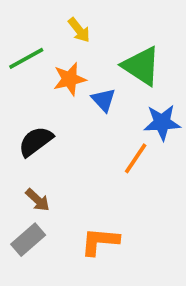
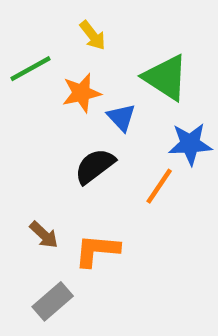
black semicircle: (36, 141) -> (95, 166), moved
gray rectangle: (28, 240) -> (53, 301), moved
orange L-shape: (100, 241) -> (97, 250), moved

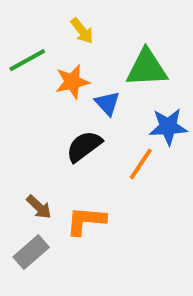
green triangle: (166, 77) -> (147, 68), turned -36
gray rectangle: (53, 301) -> (31, 252), moved

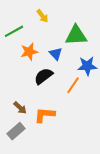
orange star: (72, 82) -> (29, 52), moved

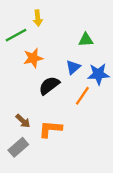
yellow arrow: (42, 16) -> (38, 18), moved, turned 32
green triangle: (76, 35) -> (86, 40), size x0.6
blue triangle: (56, 54) -> (73, 67), moved, turned 32

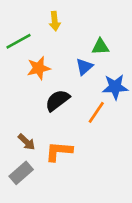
yellow arrow: (38, 18) -> (55, 21), moved
blue triangle: (73, 67) -> (84, 67), moved

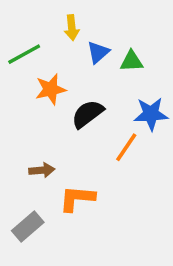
blue triangle: (84, 67) -> (98, 52), moved
black semicircle: (57, 100) -> (88, 114), moved
brown arrow: (27, 142) -> (42, 170), moved, turned -48

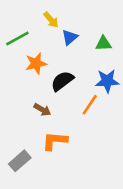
yellow arrow: (72, 28) -> (51, 20), turned -35
green triangle: (132, 61) -> (103, 44), moved
brown arrow: (42, 170) -> (42, 110), moved, turned 35

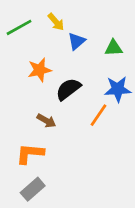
green line: (17, 39) -> (19, 27), moved
orange L-shape: (55, 141) -> (30, 154), moved
gray rectangle: (20, 161) -> (33, 189), moved

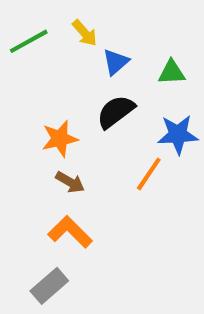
orange star: (40, 70) -> (60, 139), moved
black semicircle: (68, 89) -> (116, 112), moved
orange L-shape: (30, 154) -> (70, 232), moved, turned 40

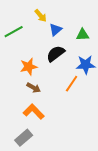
green line: (29, 41) -> (14, 32), moved

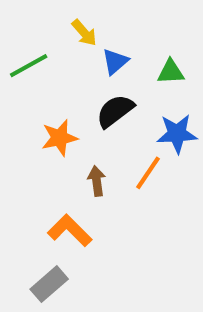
brown arrow: (34, 88) -> (97, 181), moved, turned -128

